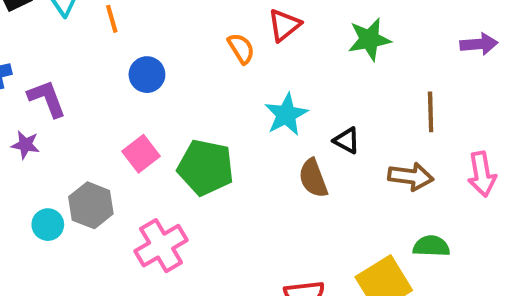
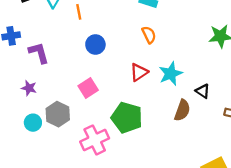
red triangle: (284, 25) -> (139, 72), moved
purple star: (25, 145) -> (29, 88), moved
green pentagon: (206, 167) -> (127, 118), moved
brown semicircle: (313, 178) -> (182, 110), turned -145

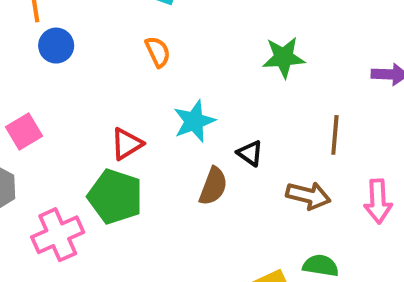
blue circle: (95, 44) -> (56, 46), moved
red triangle: (139, 72) -> (127, 144), moved
pink square: (88, 88) -> (24, 131), moved

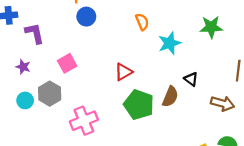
cyan star: (194, 121) -> (170, 43), moved
green pentagon: (115, 197) -> (139, 105), moved

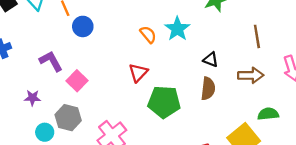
orange semicircle: (142, 22) -> (148, 35), moved
purple L-shape: (35, 33) -> (51, 61), moved
brown semicircle: (170, 97) -> (208, 89), moved

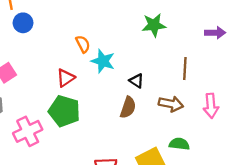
cyan star: (177, 29) -> (103, 61), moved, turned -30
green pentagon: (164, 102) -> (64, 111), moved

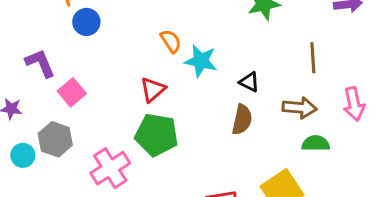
green semicircle: (179, 144) -> (316, 143), moved

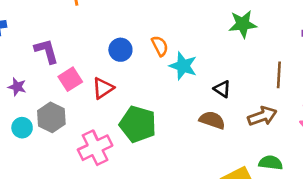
blue circle: (86, 22) -> (120, 50), moved
red triangle: (153, 90) -> (103, 88), moved
brown arrow: (300, 108) -> (262, 116), turned -32
brown semicircle: (242, 120) -> (212, 120), turned -90
green semicircle: (316, 143) -> (271, 163), moved

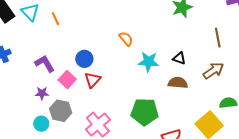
blue circle: (120, 50) -> (84, 59), moved
cyan star: (183, 66) -> (148, 62), moved
purple star: (17, 87) -> (42, 93), moved
green pentagon: (138, 124) -> (145, 112), moved

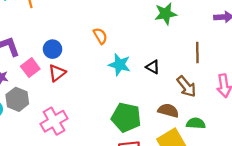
brown arrow: (213, 71) -> (186, 86), turned 75
brown semicircle: (178, 83) -> (168, 110), moved
green pentagon: (145, 112) -> (126, 117), moved

